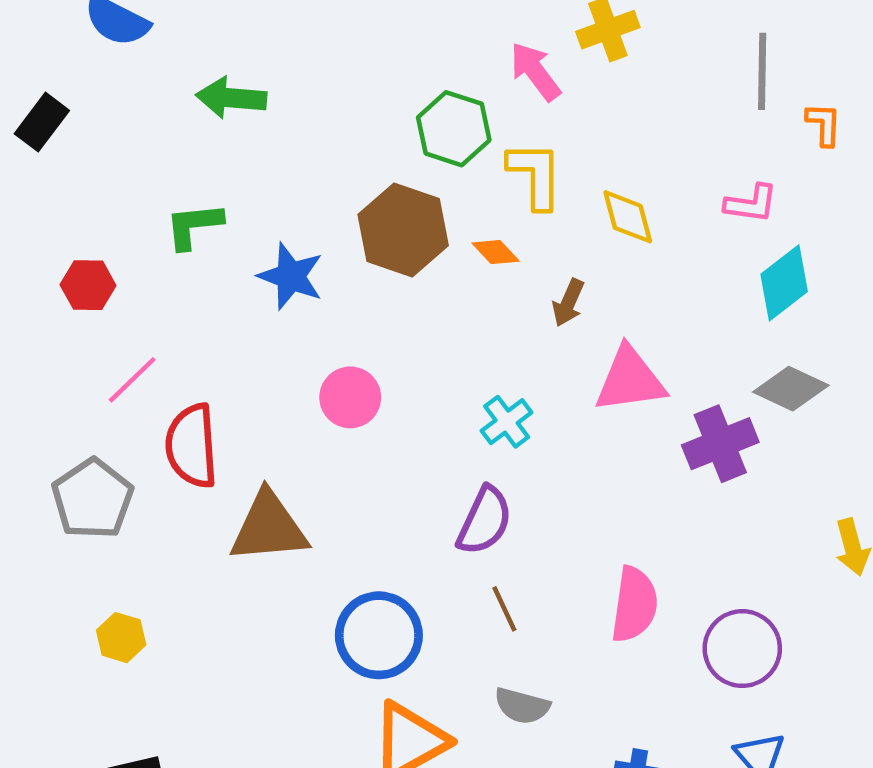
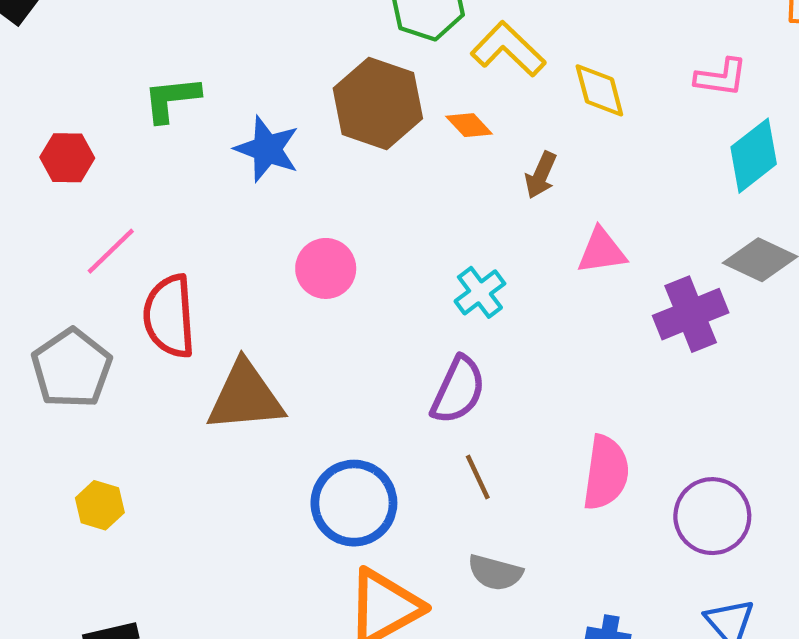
yellow L-shape: (535, 175) -> (508, 49), turned -46
pink triangle: (630, 380) -> (602, 251), size x0.7

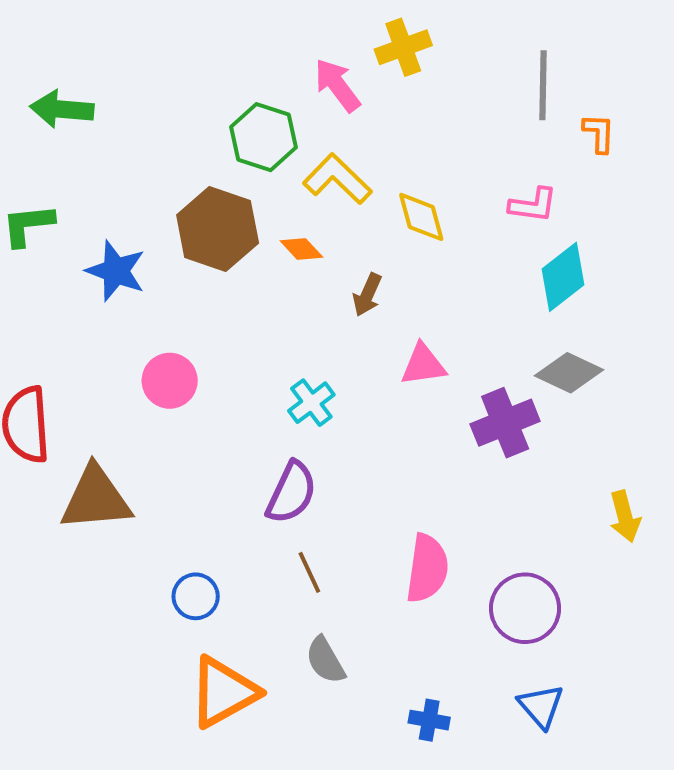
blue circle: (354, 503) -> (196, 596), size x0.6
gray semicircle: (495, 573) -> (325, 660), turned 45

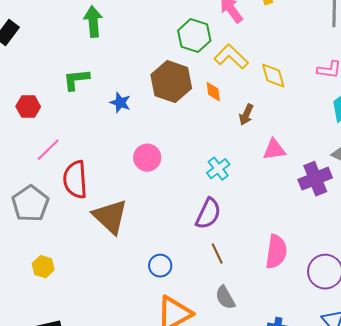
green arrow: (62, 109) -> (93, 22), turned 80
orange diamond: (301, 249) -> (213, 92), turned 35
blue star: (116, 271) -> (120, 103), size x0.7
brown triangle: (96, 499) -> (110, 217), turned 48

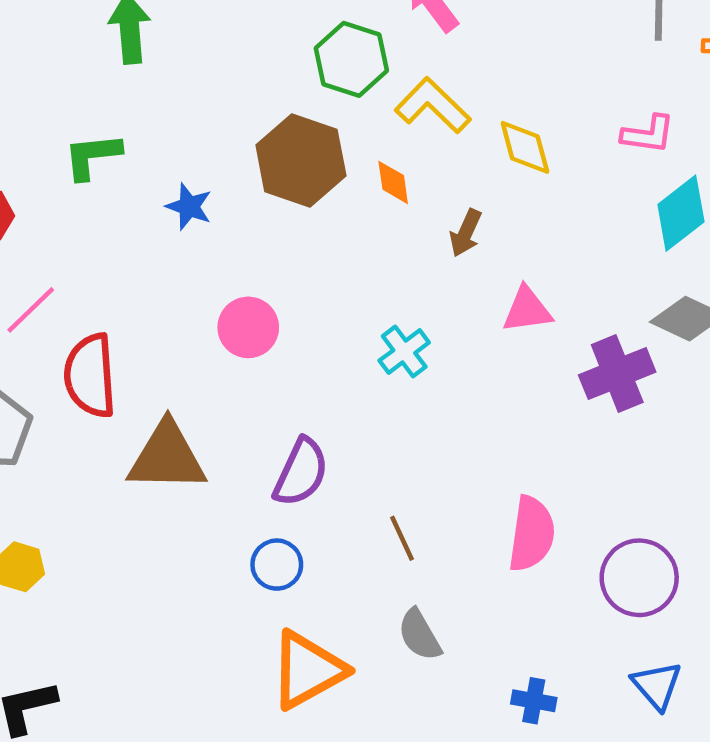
purple semicircle: (208, 214) -> (301, 472), moved
brown triangle: (110, 217) -> (167, 457), turned -42

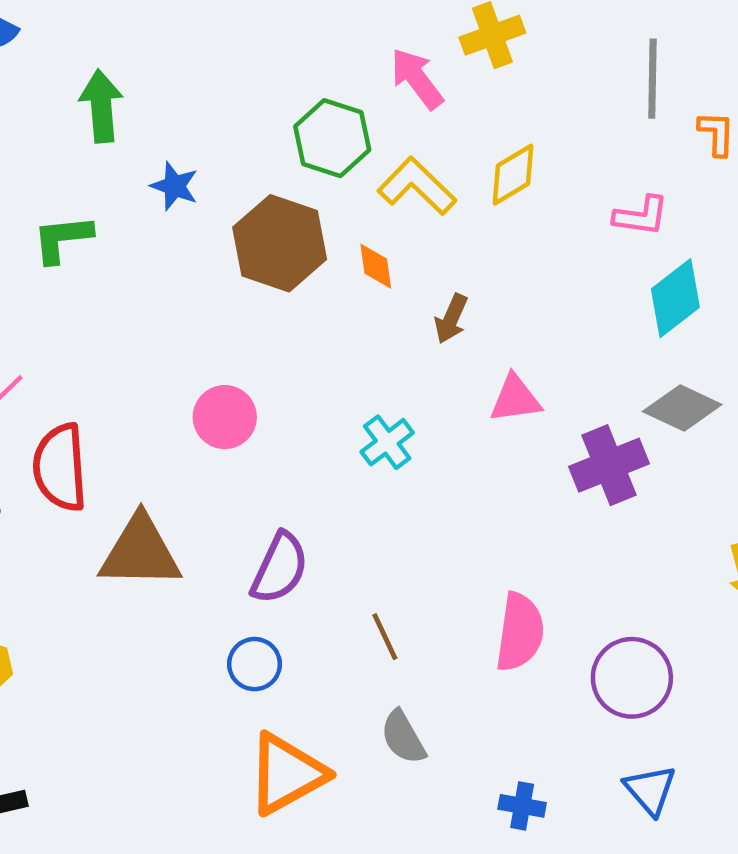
yellow diamond: (525, 147) -> (513, 175), moved, turned 74
blue star: (189, 207) -> (174, 186), moved

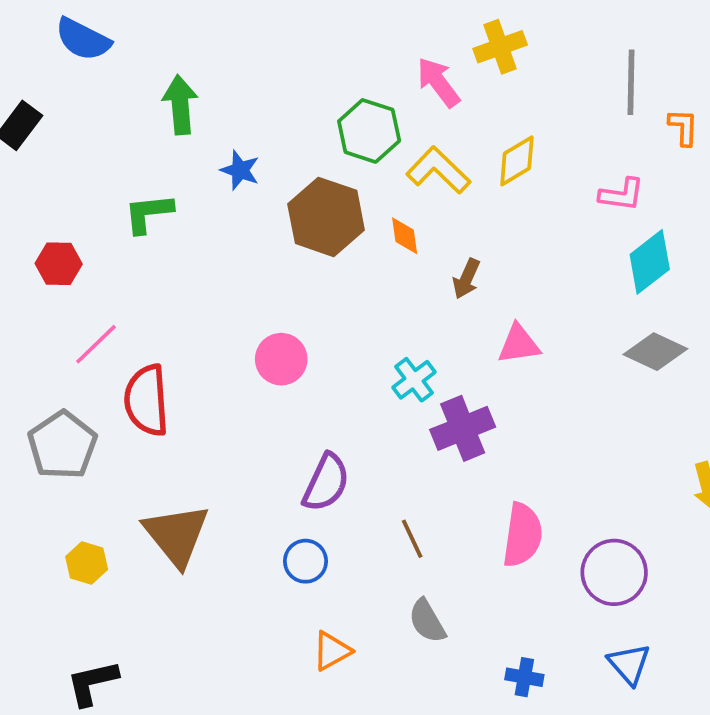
purple cross: (609, 465) -> (463, 428), moved
brown triangle: (140, 552) -> (176, 535), moved, turned 50
orange triangle: (287, 774) -> (332, 651), size x0.6

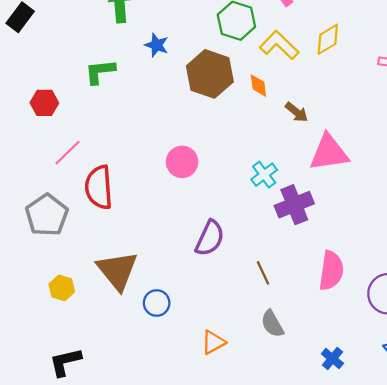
brown arrow: (466, 279) -> (297, 112), turned -75
pink triangle: (519, 344) -> (329, 153), size x1.5
blue circle: (306, 561) -> (157, 303), moved
blue cross: (524, 677) -> (332, 359), turned 30

